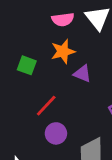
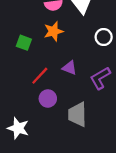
purple triangle: (82, 74) -> (69, 68), moved

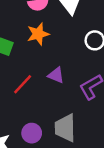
purple circle: (48, 99) -> (32, 133), moved

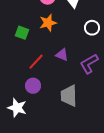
purple circle: (32, 133) -> (33, 86), moved

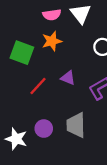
green square: (22, 33) -> (22, 53), size x1.5
purple circle: (33, 86) -> (44, 129), moved

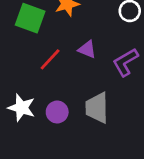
white star: (16, 139) -> (22, 108), moved

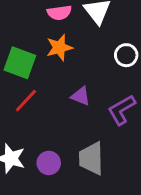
red line: (50, 59) -> (26, 101), moved

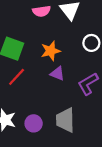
orange star: (59, 48) -> (51, 51), moved

